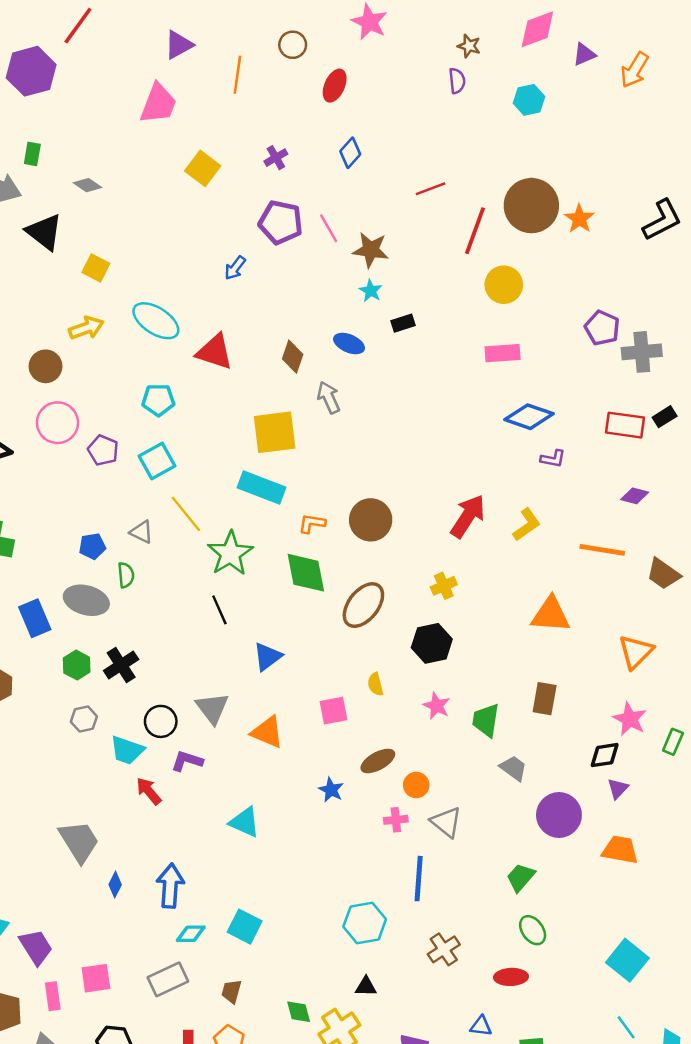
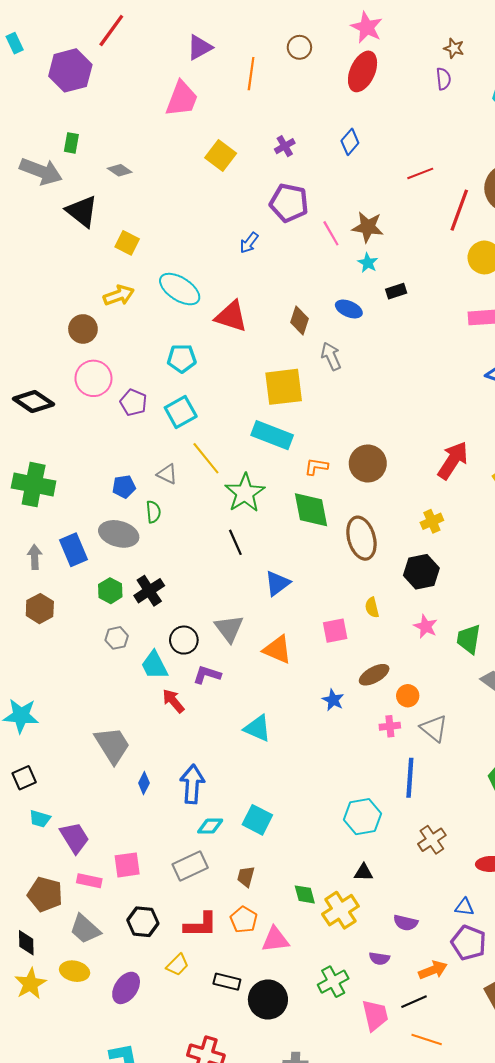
red ellipse: (335, 86) -> (363, 71), moved, size x1.4
pink line: (329, 228) -> (331, 233), moved
brown ellipse: (363, 605) -> (361, 538), turned -54
cyan trapezoid: (127, 750) -> (154, 665), turned 44
pink rectangle: (53, 996) -> (89, 881), turned -70

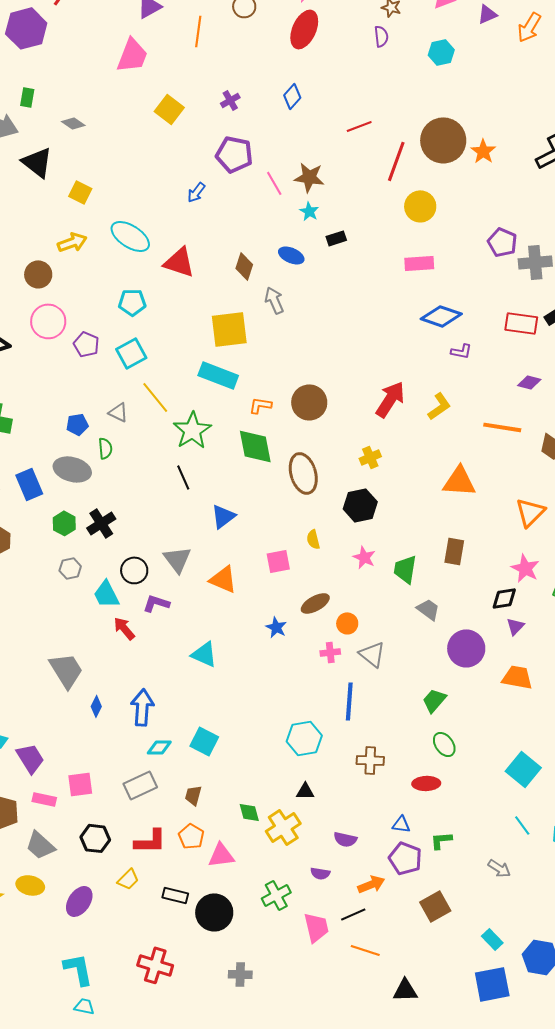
brown cross: (432, 840) -> (370, 760), turned 36

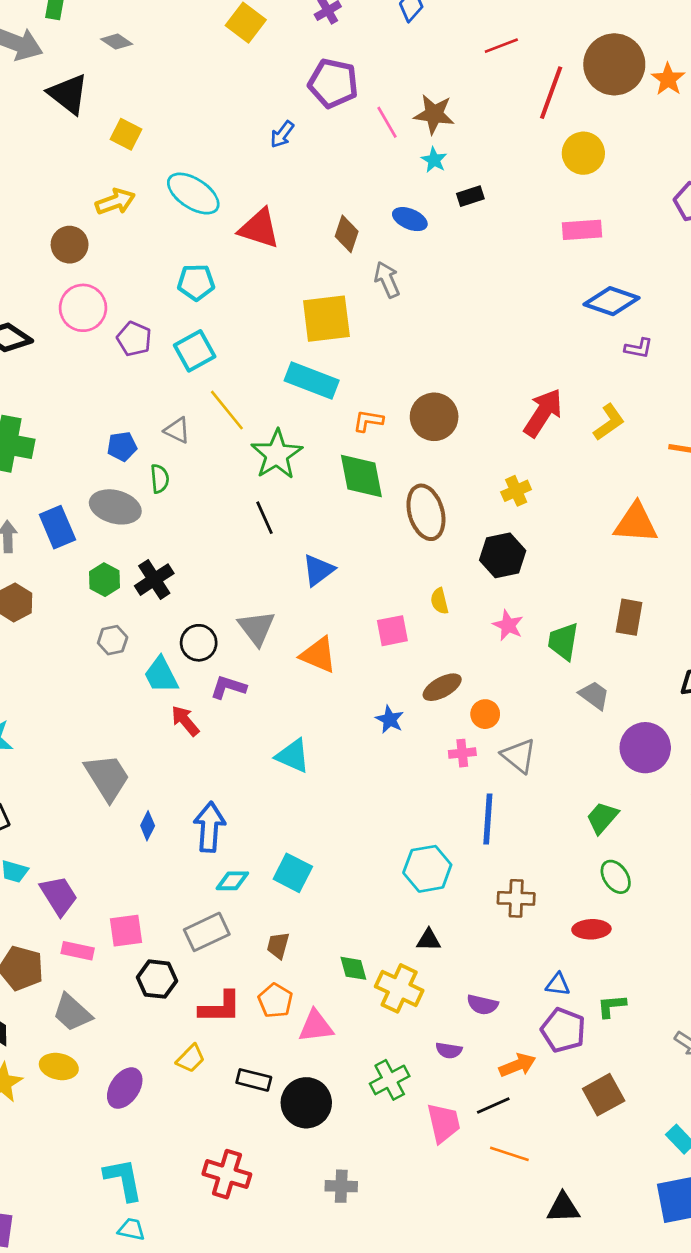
yellow cross: (283, 827) -> (399, 988), turned -32
black hexagon: (95, 838) -> (157, 979), moved

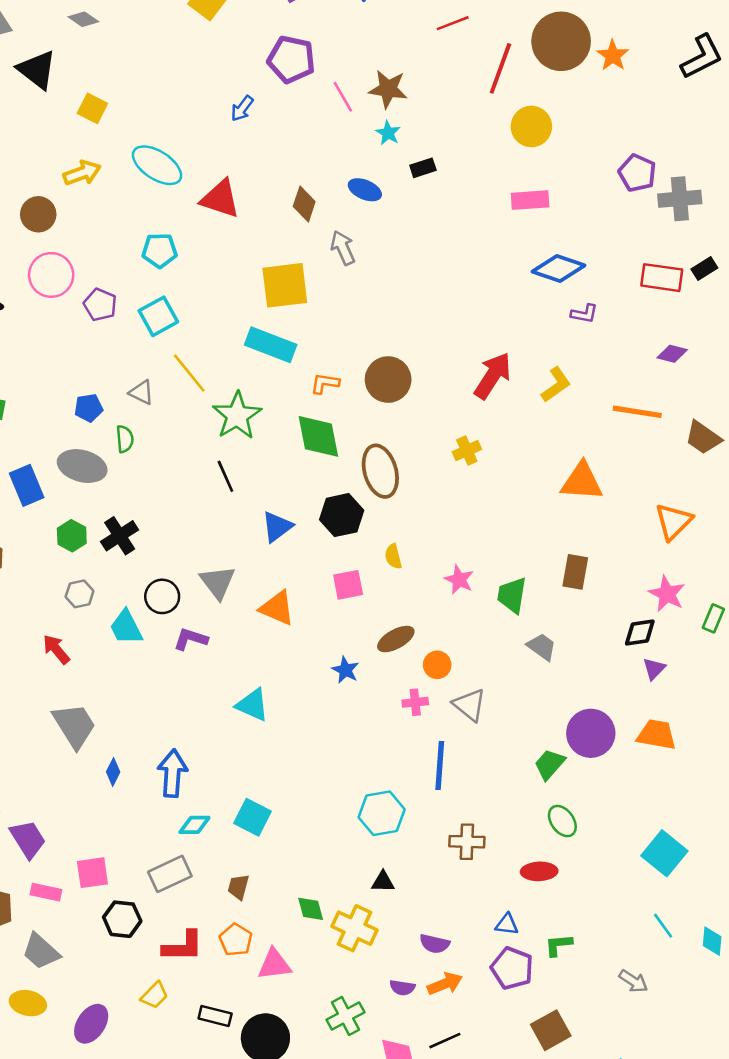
black hexagon: (503, 555) -> (342, 515), moved
red arrow: (185, 721) -> (56, 649), moved
purple circle: (645, 748) -> (591, 733), moved
orange arrow: (517, 1065) -> (445, 984), moved

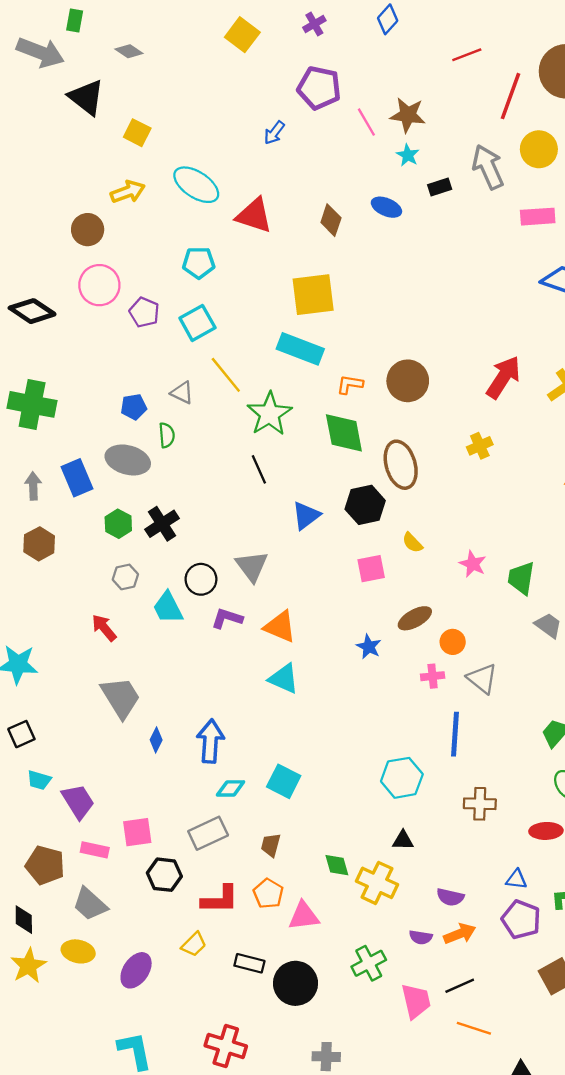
gray arrow: (343, 248) -> (488, 167), moved, size x1.4
yellow semicircle: (393, 556) -> (412, 543), turned -30
orange triangle: (277, 608) -> (280, 627), moved

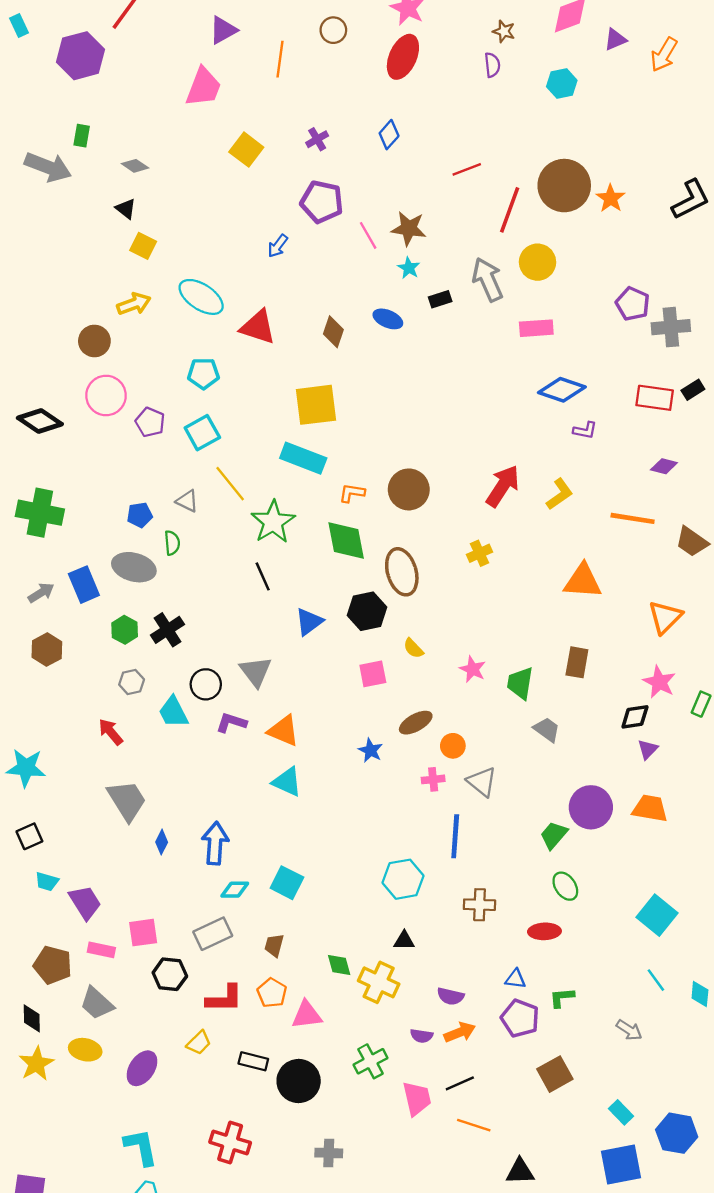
black triangle: (86, 97) -> (126, 209), moved, size x0.6
gray arrow: (33, 486) -> (41, 593), turned 60

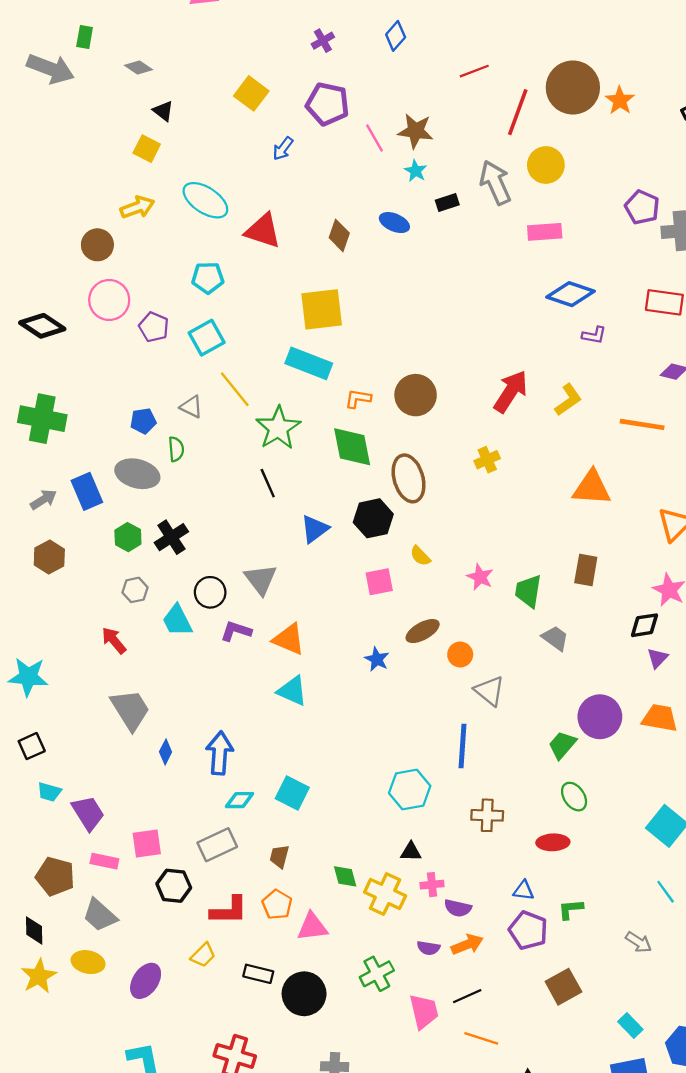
yellow square: (246, 150) -> (251, 93), moved
black triangle: (126, 209) -> (163, 111), moved
pink cross: (433, 779) -> (432, 885), moved

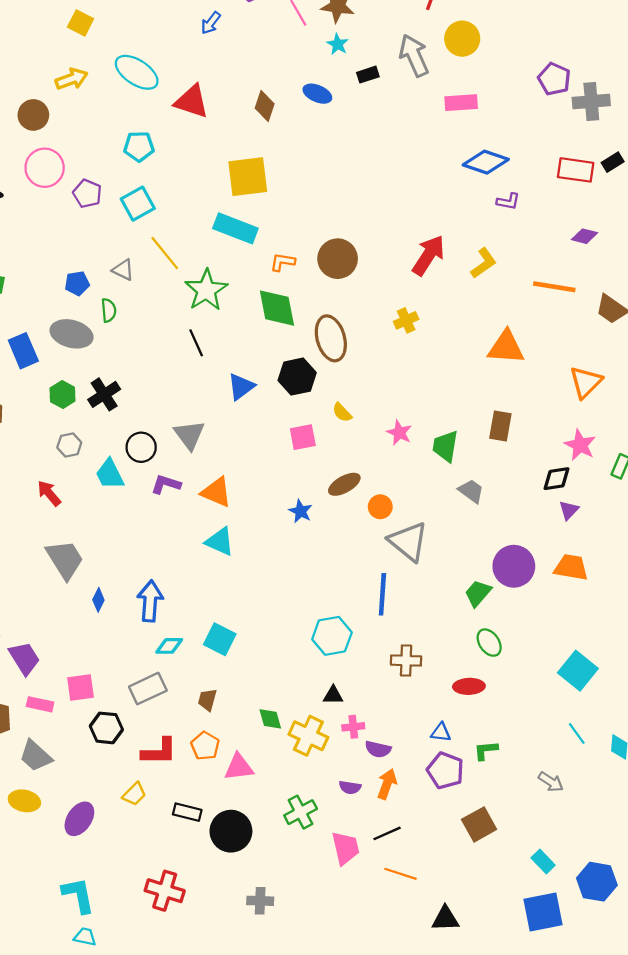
gray triangle: (490, 691) -> (408, 542), size x1.4
orange arrow: (467, 944) -> (387, 784), turned -48

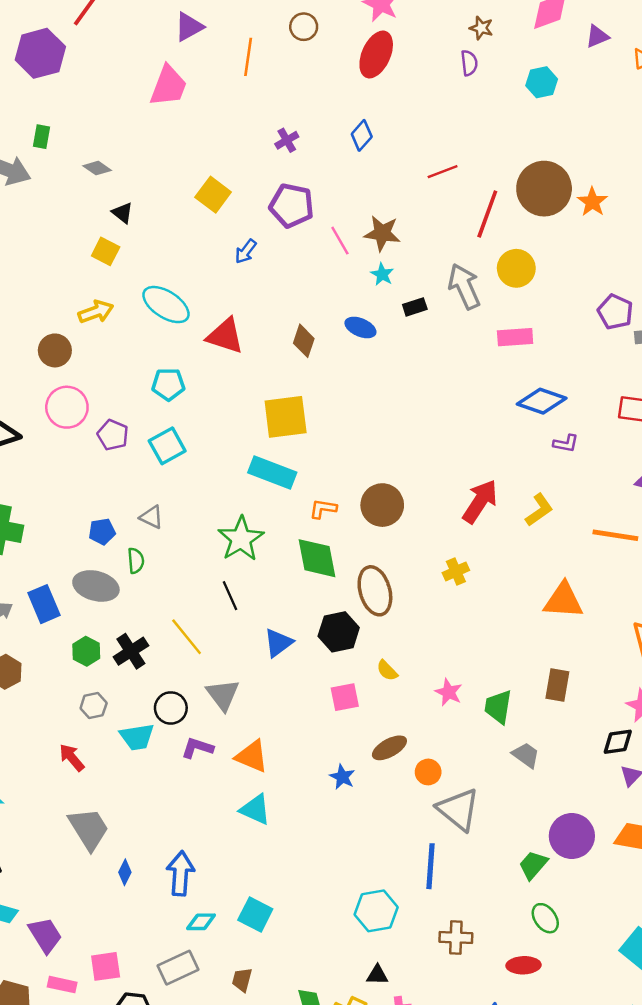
yellow line: (165, 253) -> (187, 637), moved
cyan trapezoid: (110, 474) -> (137, 737), turned -72

